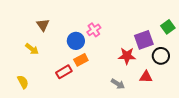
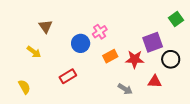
green square: (168, 27) -> (176, 19), moved
orange rectangle: (81, 60) -> (110, 56), moved

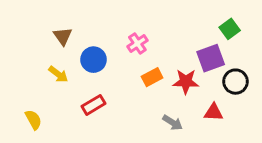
green square: (176, 19) -> (230, 29), moved
blue circle: (81, 43) -> (94, 60), moved
yellow arrow: (34, 52) -> (58, 74), moved

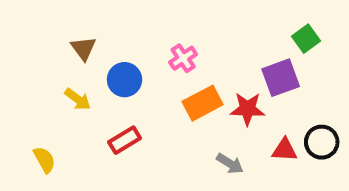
orange rectangle: (152, 77) -> (203, 103), size x1.4
black circle: (236, 82) -> (322, 142), moved

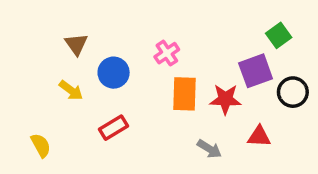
orange rectangle: (203, 103) -> (185, 94), turned -60
black circle: (322, 142) -> (293, 92), moved

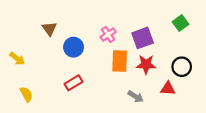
purple square: (256, 71) -> (143, 38), moved
yellow arrow: (71, 90) -> (17, 59), moved
black circle: (293, 92) -> (182, 67), moved

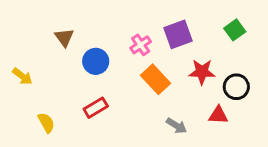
purple square: (143, 38) -> (178, 34), moved
orange rectangle: (120, 61) -> (156, 79), turned -45
red star: (146, 64) -> (202, 72), moved
yellow semicircle: (26, 94) -> (46, 123), moved

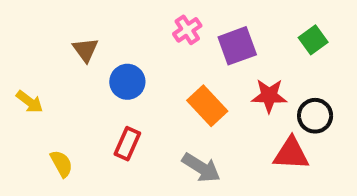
pink cross: (141, 45) -> (187, 30), moved
red rectangle: (96, 108) -> (127, 144), turned -35
red triangle: (218, 115) -> (291, 154), size x1.4
gray arrow: (176, 126) -> (201, 168), moved, size x1.4

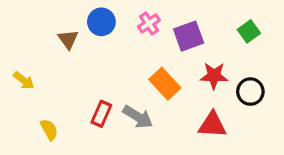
blue circle: (127, 82) -> (101, 22), moved
red triangle: (291, 154) -> (212, 125), moved
gray arrow: (201, 168) -> (138, 117), moved

